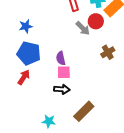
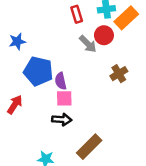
blue pentagon: (29, 53) -> (38, 71), moved

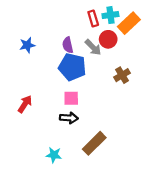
red rectangle: (77, 14) -> (93, 18), moved
blue pentagon: (38, 71) -> (72, 67), moved
purple semicircle: (61, 81) -> (68, 45), moved

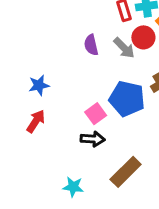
blue star: (27, 45) -> (39, 85), moved
blue pentagon: (72, 67) -> (127, 99), moved
pink square: (71, 98) -> (96, 114), turned -35

